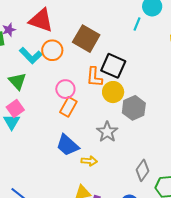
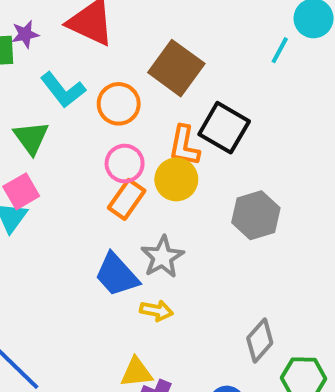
orange circle: (52, 50) -> (119, 104), moved
yellow circle: (113, 92) -> (176, 179), moved
gray star: (107, 132) -> (162, 257), moved

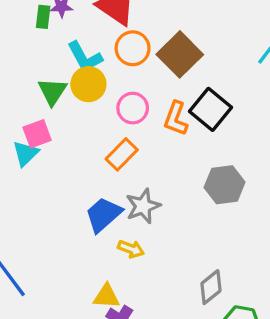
orange circle: (119, 104) -> (133, 48), moved
pink circle: (125, 164) -> (133, 108), moved
yellow circle: (176, 179) -> (88, 84), moved
blue trapezoid: (117, 275) -> (103, 214), turned 81

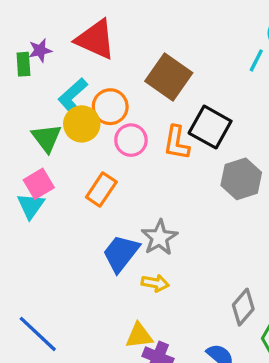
orange circle: (133, 48) -> (110, 107), moved
cyan L-shape: (85, 57) -> (73, 97), turned 87
orange rectangle: (122, 154) -> (101, 189), moved
gray hexagon: (225, 185) -> (241, 179), moved

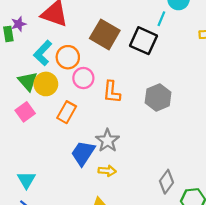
yellow circle: (82, 124) -> (46, 84), moved
black square: (210, 127) -> (143, 41), moved
orange L-shape: (177, 143) -> (112, 92), moved
cyan triangle: (31, 206) -> (26, 180), moved

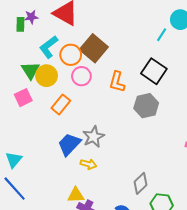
brown square: (105, 34) -> (94, 48), moved
black square: (143, 41) -> (154, 71), moved
orange L-shape: (112, 92) -> (117, 82), moved

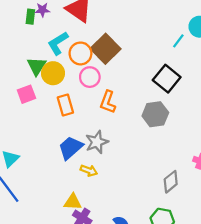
orange L-shape: (117, 82) -> (108, 102), moved
orange rectangle: (61, 104) -> (65, 105), turned -60
gray diamond: (140, 183) -> (171, 182), moved

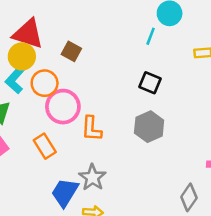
brown square: (105, 49) -> (71, 51), moved, size x0.6
yellow circle: (53, 73) -> (22, 56), moved
pink circle: (90, 77) -> (63, 107), size x1.4
black square: (167, 79) -> (150, 83), size x0.7

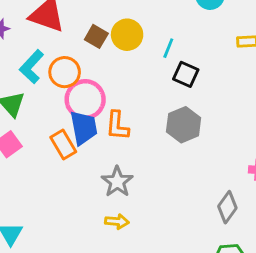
cyan line: (151, 36) -> (168, 48), moved
yellow circle: (22, 56) -> (127, 35), moved
blue trapezoid: (65, 193) -> (84, 128), moved, turned 136

